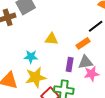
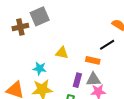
orange rectangle: (83, 43) -> (93, 60), turned 40

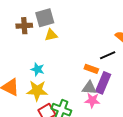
yellow triangle: (62, 53) -> (51, 35), moved, turned -32
purple rectangle: (77, 80) -> (103, 83), moved, size x1.5

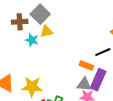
gray square: (45, 18) -> (40, 14), turned -30
cyan star: (38, 69) -> (32, 40), moved

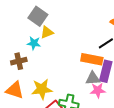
brown cross: (20, 22) -> (19, 61), moved
orange rectangle: (86, 65) -> (92, 59), size x1.5

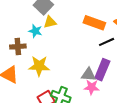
orange rectangle: (92, 59) -> (94, 23), moved
yellow star: (42, 89) -> (39, 66), moved

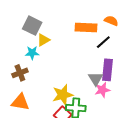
yellow star: (39, 66) -> (63, 95), moved
gray triangle: (88, 75) -> (96, 79), turned -49

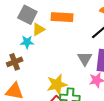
orange rectangle: (86, 28) -> (62, 17), moved
gray triangle: (96, 79) -> (85, 59), moved

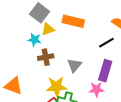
gray triangle: (85, 59) -> (74, 65), moved
brown cross: (15, 62) -> (46, 57), moved

